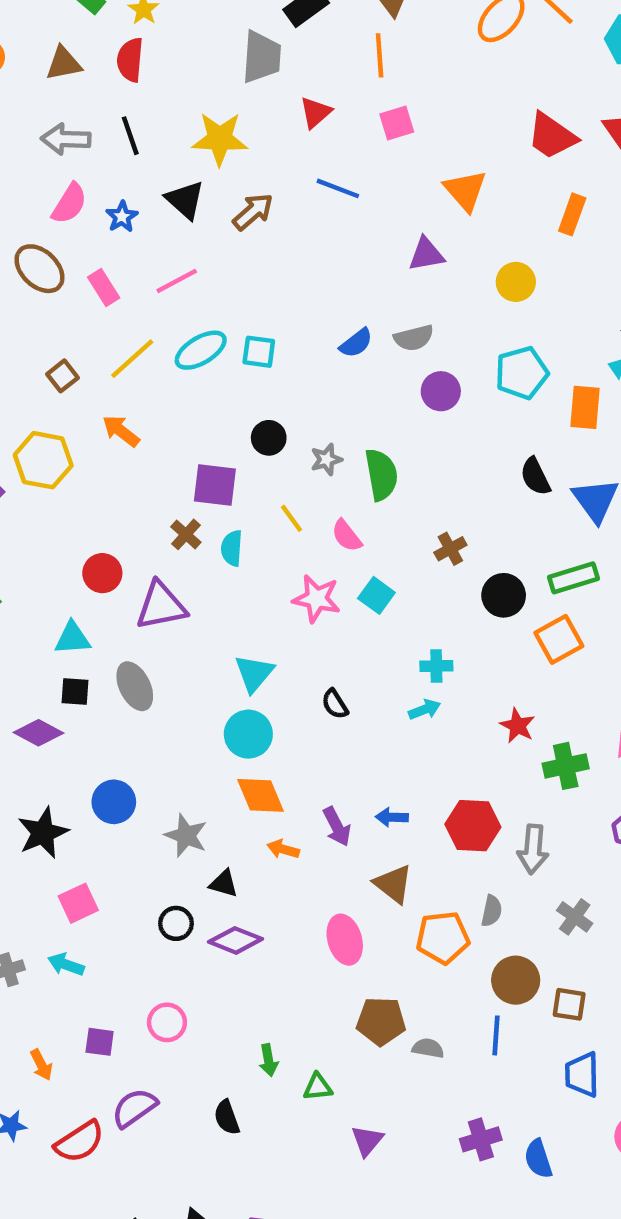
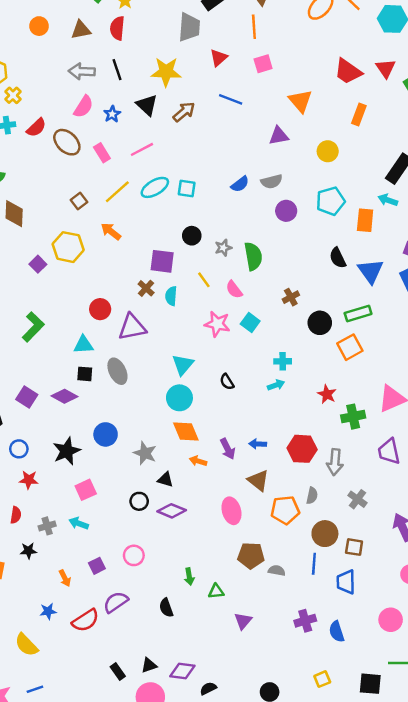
purple square: (100, 1042) -> (97, 566), turned -35
blue trapezoid: (582, 1075) -> (346, 582), moved

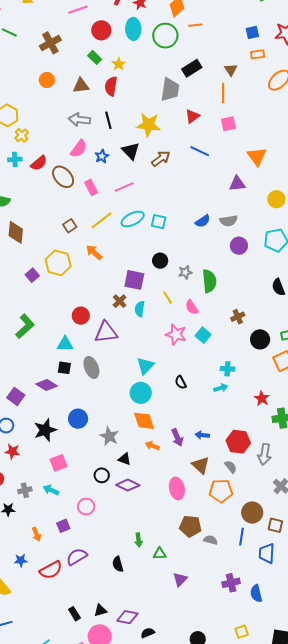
purple square: (27, 397) -> (16, 396), moved
gray semicircle: (312, 496) -> (231, 467), moved, turned -56
pink circle: (134, 555) -> (86, 507), moved

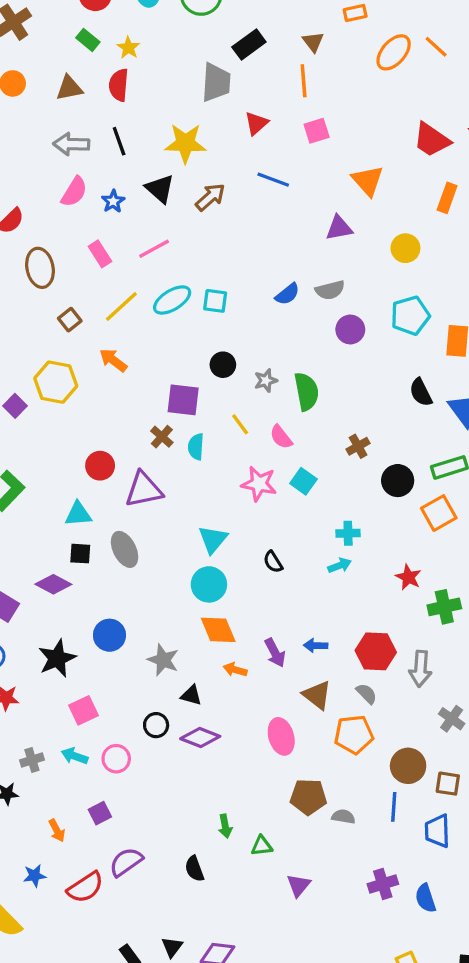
brown ellipse: (63, 177) -> (40, 268), moved, turned 35
pink circle: (86, 507) -> (116, 759), moved
black triangle: (100, 610) -> (172, 947), turned -32

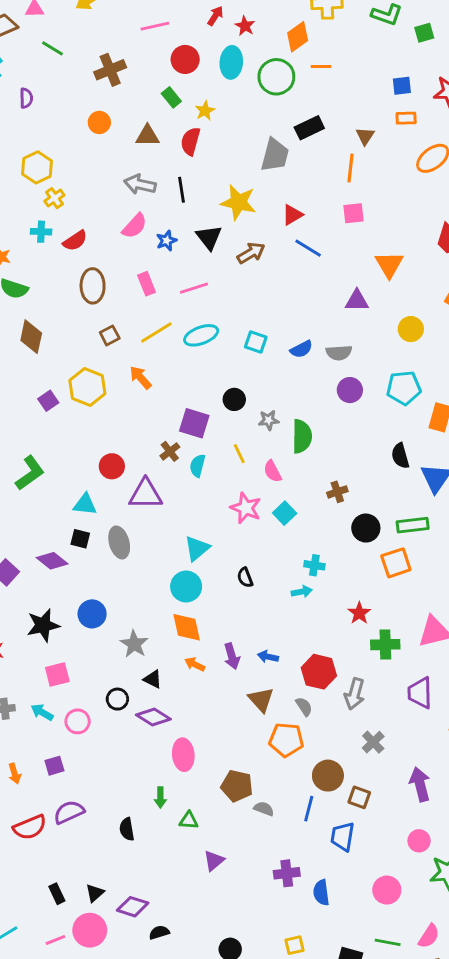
red triangle: (256, 123) -> (292, 215), moved
cyan square: (215, 301) -> (256, 342), moved
pink ellipse: (281, 736) -> (183, 755), moved

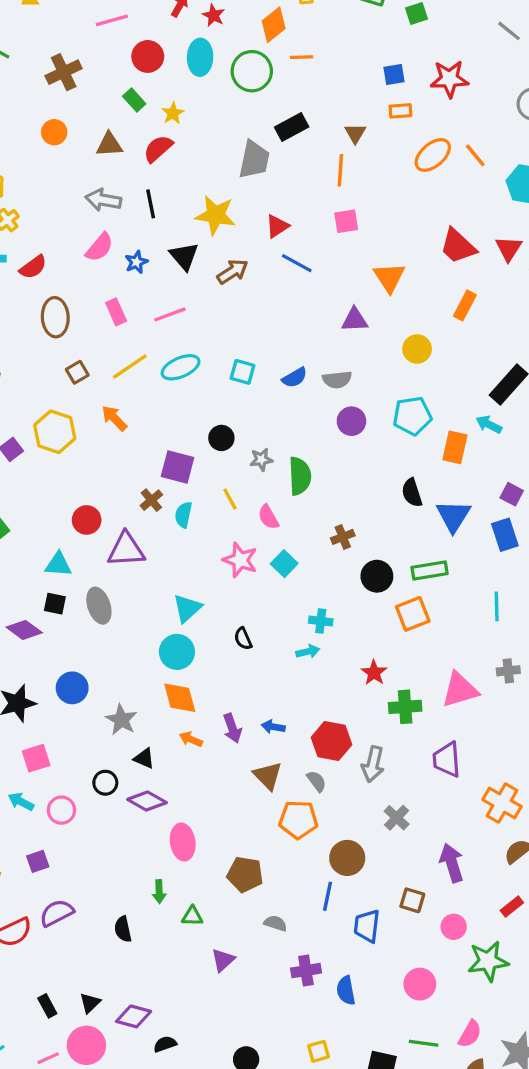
red semicircle: (190, 141) -> (158, 149), turned 36
brown square: (359, 797) -> (412, 900), moved
gray semicircle: (264, 809) -> (275, 923), moved

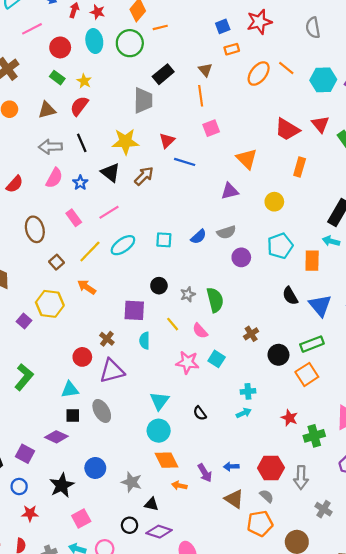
red semicircle: (33, 267) -> (15, 184), moved
brown cross: (151, 500) -> (107, 339), moved

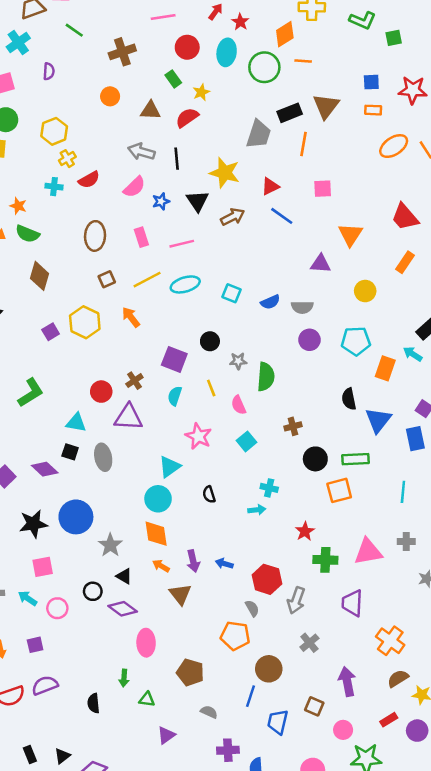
brown triangle: (205, 70) -> (326, 106), moved, size x1.6
orange line: (201, 96) -> (303, 144), moved
pink star: (187, 362) -> (198, 436), moved
blue circle: (95, 468) -> (76, 517), size x1.4
brown triangle: (234, 499) -> (180, 594), moved

